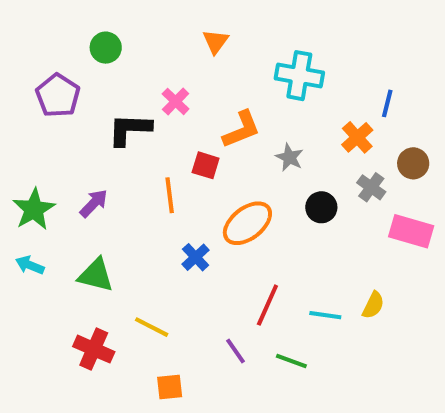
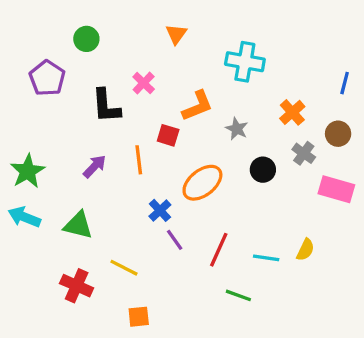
blue line: (387, 103) -> (345, 83), moved
black L-shape: (130, 129) -> (106, 106), turned -96
purple arrow: (94, 203) -> (95, 166), moved
cyan arrow: (30, 265) -> (24, 217), size x1.4
purple line: (235, 351) -> (175, 240), moved

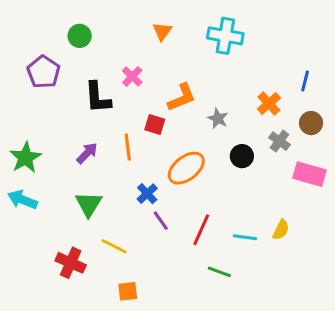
cyan cross: (245, 62) -> (225, 36), moved
blue line: (345, 83) -> (305, 81), moved
green triangle: (78, 225) -> (89, 204), moved, turned 48

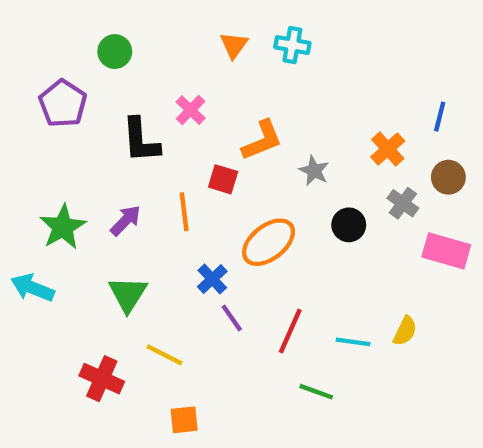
cyan cross: (225, 36) -> (292, 45), moved, size x0.7
green star: (25, 158) -> (63, 227), moved

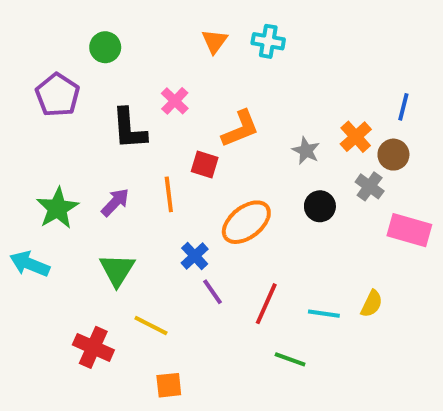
gray star: (314, 171) -> (306, 151), moved
brown circle: (448, 177) -> (393, 155), moved

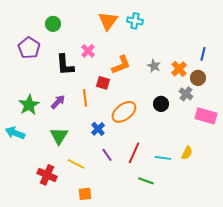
orange triangle: (215, 41) -> (108, 21), size x1.5
gray star: (306, 151) -> (154, 66), moved
purple line: (213, 292) -> (107, 155), moved

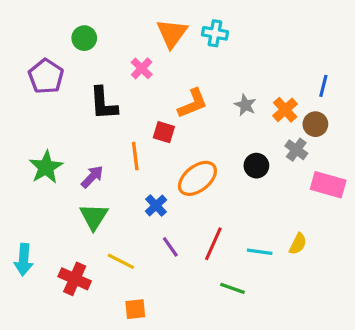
pink cross: (88, 51) -> (142, 68), moved
purple arrow: (58, 102) -> (92, 177), moved
cyan arrow: (15, 133) -> (24, 260), moved, turned -108

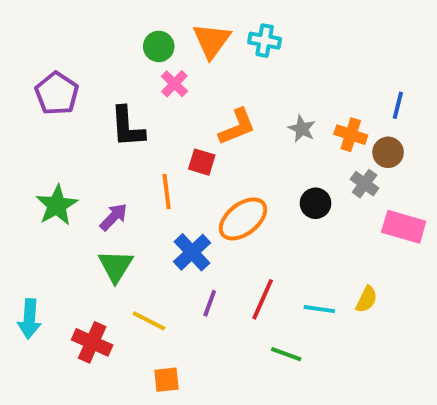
green circle: (84, 38) -> (159, 46), moved
orange cross: (285, 110) -> (351, 135), turned -30
blue cross: (156, 205) -> (192, 252), size x1.4
purple line: (170, 247) -> (210, 303), turned 55

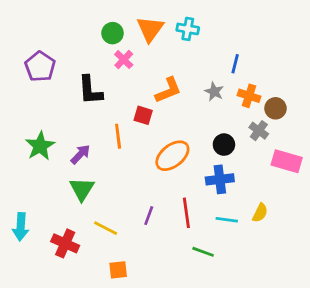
blue line: (398, 105) -> (235, 64), moved
blue cross: (192, 252) -> (220, 179), moved, turned 36
red line: (263, 299) -> (186, 213), turned -32

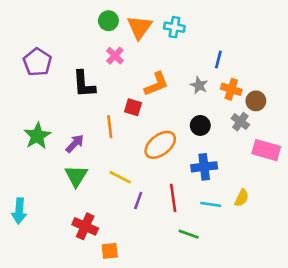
green circle: (113, 33) -> (108, 21), moved
black circle: (224, 145) -> (200, 125), moved
yellow line: (106, 228) -> (120, 177), moved
red cross: (65, 243) -> (85, 226), moved

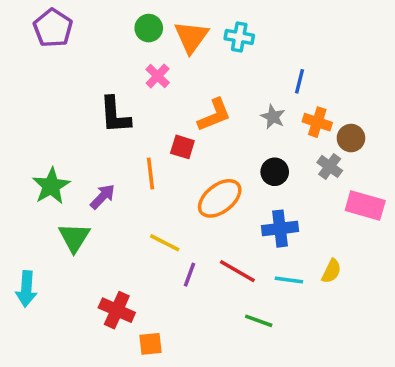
purple pentagon: (37, 62) -> (53, 28), moved
green triangle: (76, 176) -> (74, 237), moved
red line: (173, 198) -> (237, 271), turned -52

